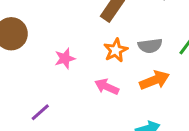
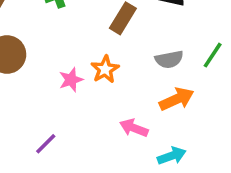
orange star: (116, 50) -> (105, 69), moved
pink arrow: (107, 87) -> (134, 128), moved

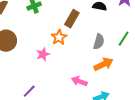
gray semicircle: (169, 59) -> (99, 42), turned -63
orange star: (105, 69) -> (59, 37), moved

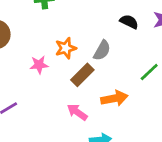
brown rectangle: (72, 19) -> (82, 75), moved
gray semicircle: (99, 42) -> (102, 50), moved

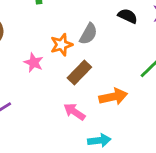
gray semicircle: (102, 50) -> (88, 34), moved
pink star: (39, 65) -> (34, 63), turned 30

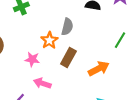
pink arrow: (74, 112) -> (42, 83), moved

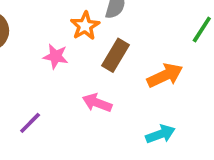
pink arrow: (42, 83) -> (97, 103), moved

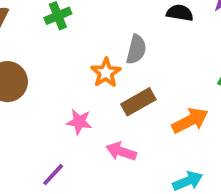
brown rectangle: (116, 55) -> (138, 102), turned 32
pink star: (56, 56) -> (79, 122), moved

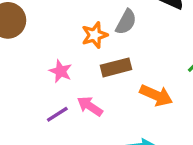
orange arrow: (190, 120) -> (156, 95), turned 36
purple line: (53, 175) -> (57, 114), moved

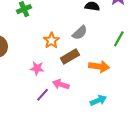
gray semicircle: (126, 22) -> (80, 33), moved, turned 35

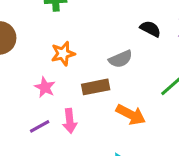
orange star: (51, 41) -> (63, 54), moved
pink arrow: (61, 84) -> (70, 121), turned -133

